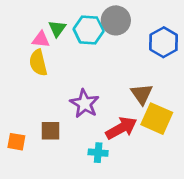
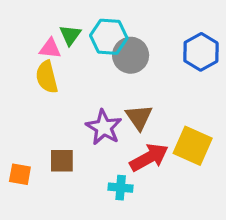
gray circle: (116, 20) -> (131, 55), moved
brown triangle: (142, 94) -> (139, 117), moved

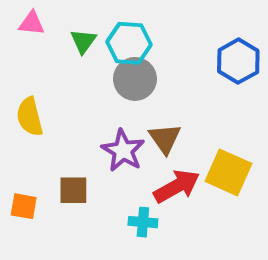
pink triangle: (50, 49) -> (32, 23), moved
gray circle: (131, 55) -> (135, 79), moved
yellow semicircle: (47, 77) -> (30, 117), moved

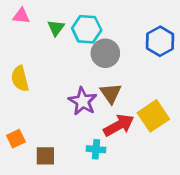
gray circle: (135, 79) -> (105, 53), moved
yellow square: (228, 172) -> (153, 116), turned 32
brown square: (73, 190) -> (45, 156), moved
orange square: (24, 206) -> (16, 139), turned -36

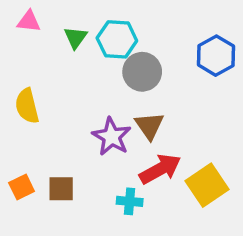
yellow square: (153, 116) -> (207, 185), moved
brown square: (45, 156) -> (61, 189), moved

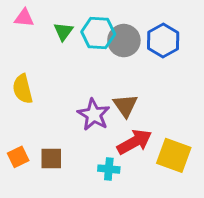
blue hexagon: (216, 56) -> (163, 41), moved
gray circle: (142, 72) -> (124, 41), moved
yellow square: (207, 185) -> (174, 155), turned -36

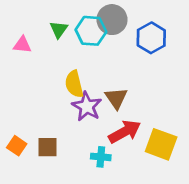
pink triangle: (24, 18) -> (22, 45), moved
gray circle: (124, 41) -> (112, 20), moved
yellow semicircle: (23, 89) -> (74, 84), moved
orange square: (18, 157) -> (17, 146), turned -30

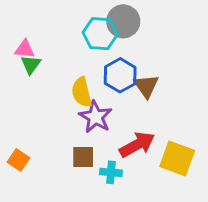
green triangle: (59, 29) -> (31, 64), moved
blue hexagon: (151, 38) -> (120, 75), moved
brown triangle: (116, 98) -> (146, 86), moved
brown square: (48, 147) -> (83, 157), moved

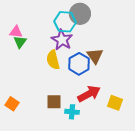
blue hexagon: (120, 75) -> (79, 64), moved
purple star: (96, 117) -> (62, 40), moved
yellow square: (177, 159) -> (115, 103), size x0.7

